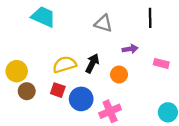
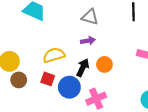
purple arrow: (130, 49) -> (88, 41), moved
black arrow: (92, 63) -> (83, 68), moved

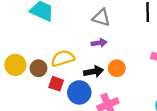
black arrow: (83, 68) -> (94, 72), turned 54
brown circle: (19, 80) -> (39, 68), moved

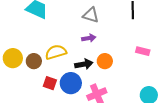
red square: (56, 84) -> (50, 83), moved

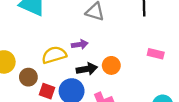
purple arrow: (89, 38) -> (80, 44), moved
brown circle: (34, 61) -> (28, 77), moved

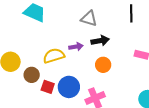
black arrow: (87, 69) -> (100, 41), moved

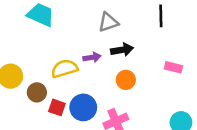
gray triangle: (89, 18) -> (108, 22), turned -36

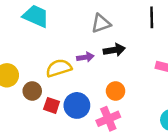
orange circle: (126, 80) -> (116, 91), moved

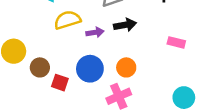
yellow semicircle: (59, 68) -> (67, 20), moved
blue circle: (77, 105) -> (90, 69), moved

